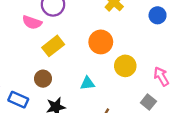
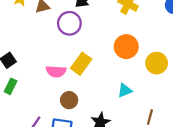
pink semicircle: (32, 22) -> (56, 71), moved
brown circle: (43, 79) -> (69, 100), moved

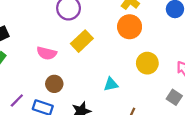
orange circle: (126, 47) -> (130, 27), moved
yellow rectangle: (81, 64) -> (82, 41), moved

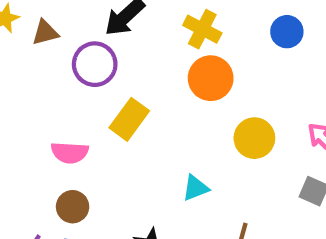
brown circle: (54, 84) -> (73, 207), moved

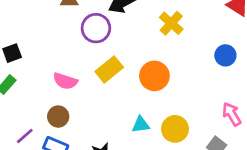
blue circle: (287, 32) -> (225, 55), moved
orange circle: (211, 78) -> (154, 76), moved
yellow circle: (254, 138) -> (175, 129), moved

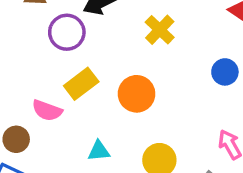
pink semicircle: (65, 81) -> (47, 110), moved
cyan triangle: (141, 125) -> (99, 151), moved

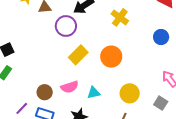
pink semicircle: (47, 110) -> (70, 87), moved, turned -30

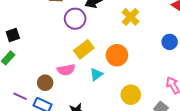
pink semicircle: (70, 87) -> (66, 70), moved
cyan triangle: (94, 93) -> (96, 74), moved, turned -32
purple line: (22, 108) -> (20, 96), turned 64

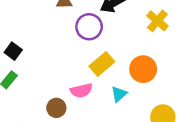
black square: (13, 35) -> (13, 51), turned -32

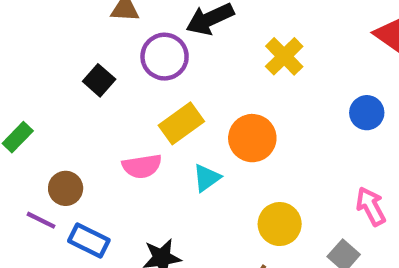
black square: (13, 51) -> (99, 80), moved
brown circle: (56, 108) -> (66, 188), moved

